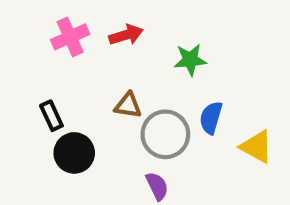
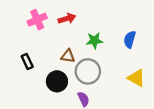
green star: (190, 60) -> (94, 41), moved
blue semicircle: (211, 118) -> (130, 39), moved
black circle: (74, 153) -> (57, 81), moved

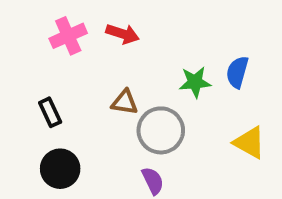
red arrow: (67, 19) -> (123, 34), turned 35
green star: (94, 41) -> (195, 82), moved
black circle: (57, 81) -> (60, 169), moved

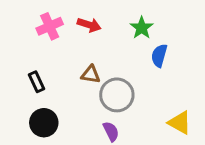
blue semicircle: (237, 72) -> (159, 55), moved
green star: (195, 82) -> (142, 28), moved, turned -30
yellow triangle: (249, 143) -> (180, 123), moved

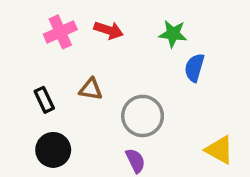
green star: (142, 28) -> (173, 34), turned -30
brown triangle: (91, 74) -> (91, 89), moved

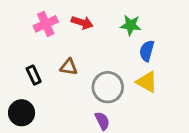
black circle: (53, 150) -> (22, 113), moved
yellow triangle: (219, 150) -> (147, 82), moved

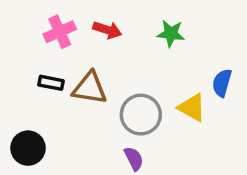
blue semicircle: (147, 51) -> (222, 83), moved
brown triangle: (69, 67) -> (90, 88), size x1.5
black rectangle: (34, 75) -> (51, 83), moved, turned -54

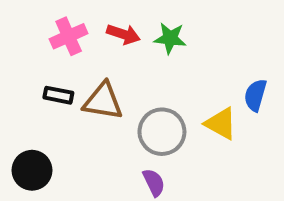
green star: (171, 33) -> (170, 38), moved

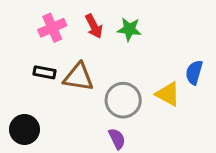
red arrow: (123, 34) -> (94, 26), turned 45

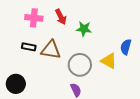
pink cross: (52, 28) -> (34, 18), turned 30
green star: (129, 29) -> (84, 29), moved

